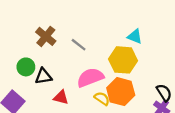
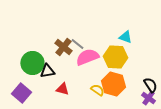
brown cross: (46, 36) -> (63, 47), moved
green circle: (26, 67) -> (32, 63), size x1.5
pink semicircle: (90, 77) -> (87, 57), moved

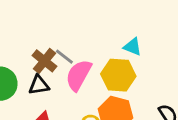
pink semicircle: (87, 57) -> (79, 75), turned -40
black triangle: (47, 71) -> (39, 85), moved

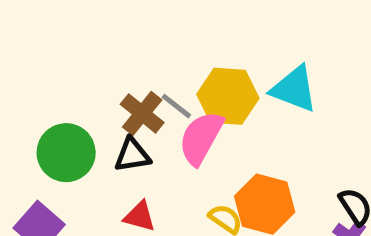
cyan triangle: (133, 47) -> (294, 89), size x1.5
yellow hexagon: (118, 75) -> (228, 96), moved

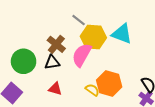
gray line: (176, 106) -> (79, 20), moved

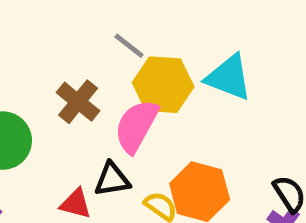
black triangle: (52, 62) -> (112, 179), moved

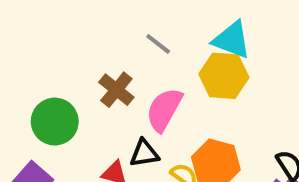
cyan triangle: (229, 77) -> (232, 40), moved
yellow hexagon: (163, 85) -> (224, 76), moved

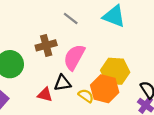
yellow hexagon: (224, 76) -> (115, 71), moved
brown cross: (116, 90) -> (46, 45), turned 36

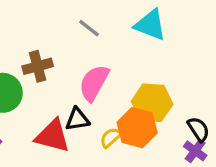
brown cross: (46, 45) -> (38, 66), moved
red triangle: (45, 95) -> (53, 136), size x1.6
yellow semicircle: (86, 96) -> (111, 138), turned -77

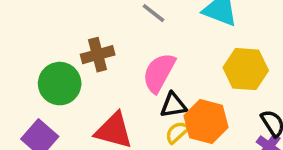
yellow hexagon: (152, 103) -> (246, 69), moved
black triangle: (77, 119) -> (173, 105), moved

